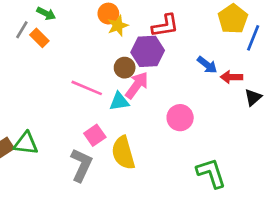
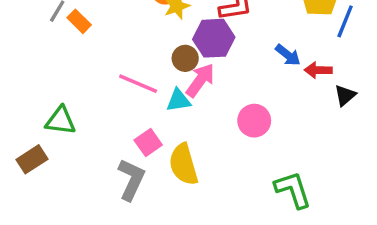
green triangle: (26, 143) -> (61, 121), moved

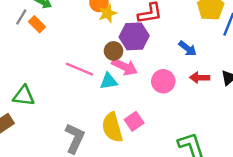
red arrow: (318, 70) -> (200, 78), moved
pink arrow: (200, 80) -> (124, 67), turned 80
pink circle: (254, 121) -> (163, 81), moved
pink square: (148, 143) -> (134, 121), moved

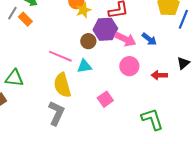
pink arrow: (124, 67) -> (125, 39), moved
red arrow: (200, 78) -> (159, 75), moved
yellow semicircle: (112, 127) -> (62, 85), moved

